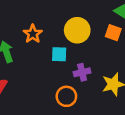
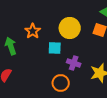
purple cross: (82, 72) -> (74, 63), turned 32

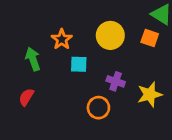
cyan square: (55, 48) -> (79, 64), moved

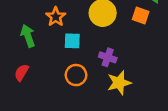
yellow star: (150, 94) -> (119, 83), moved
orange circle: (98, 108) -> (76, 75), moved

